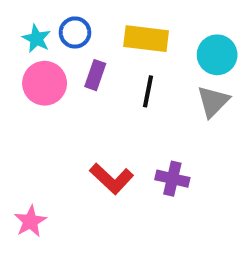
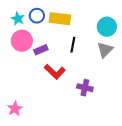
yellow rectangle: (146, 39) -> (60, 19), moved
purple rectangle: (95, 75) -> (41, 50), moved, turned 48
red L-shape: (112, 179) -> (55, 72), moved

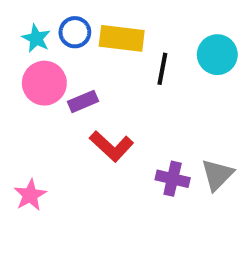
black line: (73, 45) -> (162, 69), moved
gray triangle: (105, 50) -> (217, 175), moved
pink star: (15, 109) -> (30, 195), moved

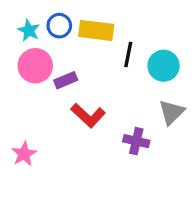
cyan circle: (217, 55) -> (164, 66), moved
gray triangle: (217, 175) -> (172, 112), moved

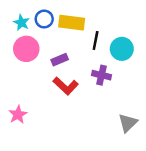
purple rectangle: (66, 80) -> (60, 60), moved
gray triangle: (172, 112) -> (128, 123), moved
purple cross: (136, 141) -> (101, 75), moved

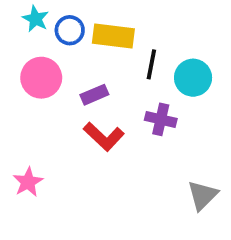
cyan star: (21, 23) -> (36, 19), moved

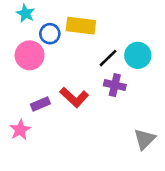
blue circle: (70, 30) -> (50, 34), moved
black line: (151, 64) -> (108, 58), moved, turned 35
purple rectangle: (94, 95) -> (40, 104), moved

